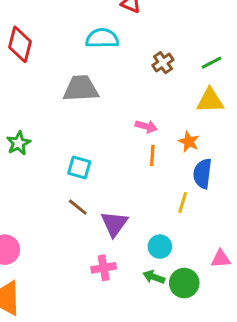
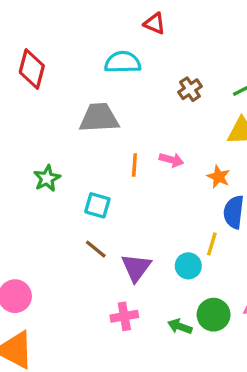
green star: (18, 143) -> (47, 178), moved
orange line: (152, 155) -> (134, 165), moved
cyan circle: (160, 247) -> (188, 266), moved
green circle: (184, 283) -> (214, 315), moved

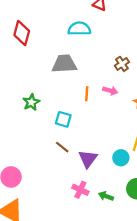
brown cross: (190, 89) -> (122, 64), moved
pink cross: (124, 316) -> (80, 190), turned 35
green arrow: (180, 326) -> (106, 196), moved

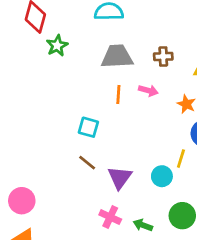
gray trapezoid: (64, 64) -> (117, 56), moved
brown cross: (122, 64) -> (163, 56), turned 32
green star: (31, 102) -> (57, 46), moved

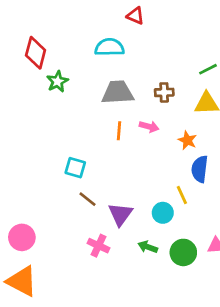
cyan square: (88, 127) -> (75, 168), moved
yellow line: (181, 159) -> (182, 195), turned -42
pink cross: (110, 217) -> (98, 246), moved
green arrow: (143, 225) -> (148, 247), moved

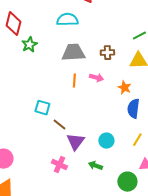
yellow line: (182, 195) -> (137, 140), moved, turned 56
brown line: (88, 199) -> (59, 125), moved
green circle: (183, 252) -> (127, 182), moved

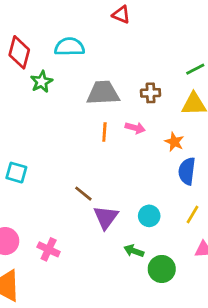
cyan semicircle: (67, 20) -> (69, 47), moved
cyan square: (42, 108) -> (16, 173), moved
pink cross: (59, 165) -> (49, 249), moved
green circle: (127, 182) -> (162, 269), moved

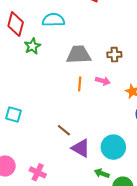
cyan circle: (149, 216) -> (113, 147), size x1.5
purple triangle: (106, 217) -> (81, 148), turned -36

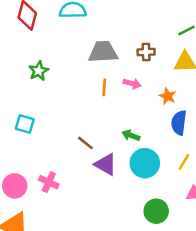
green star: (32, 46) -> (39, 71), moved
pink cross: (38, 172) -> (49, 182), moved
green arrow: (102, 173) -> (131, 135), moved

